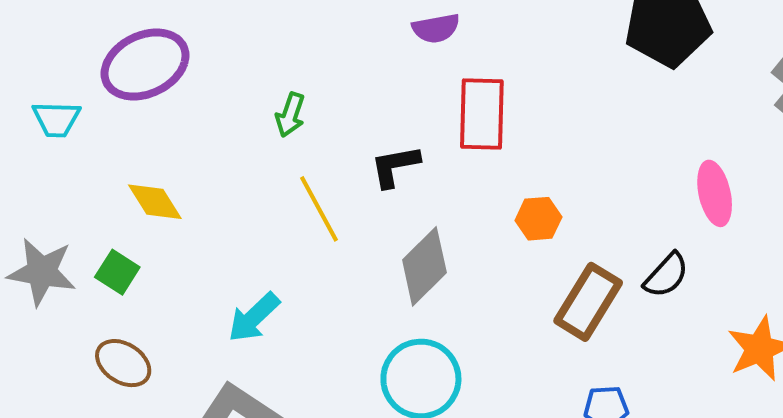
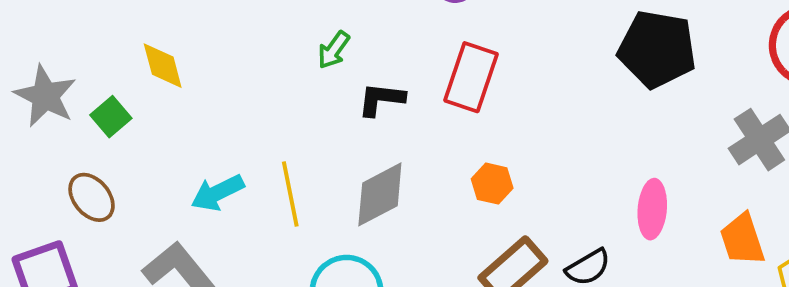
green arrow: (290, 115) -> (334, 50), moved
yellow line: (319, 209) -> (290, 194), moved

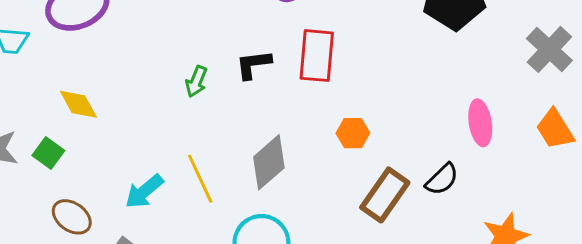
green arrow: (334, 50) -> (196, 81), moved
black L-shape: (381, 99) -> (253, 64), moved
brown ellipse: (92, 197) -> (72, 217), moved

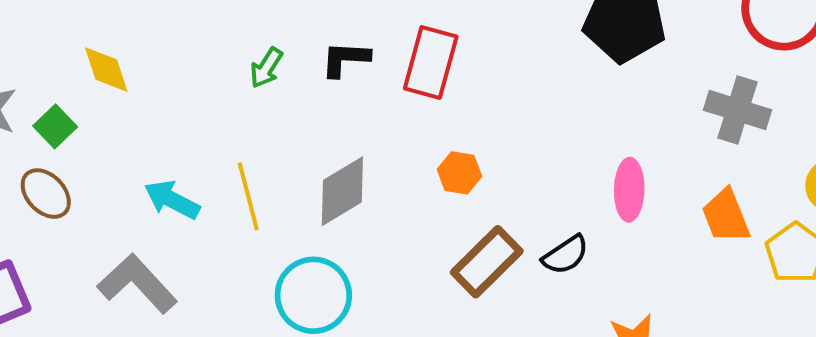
gray cross: (549, 49) -> (737, 110), turned -36
cyan arrow: (144, 191) -> (172, 200), turned 57
brown ellipse: (72, 217) -> (46, 194), moved

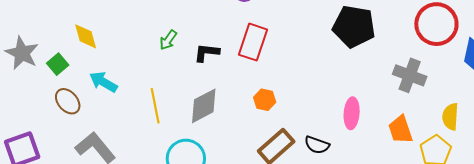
black L-shape: (345, 59) -> (207, 53), moved
brown ellipse: (46, 194) -> (68, 101), moved
cyan arrow: (172, 200) -> (103, 82), moved
black semicircle: (565, 255) -> (317, 145), turned 50

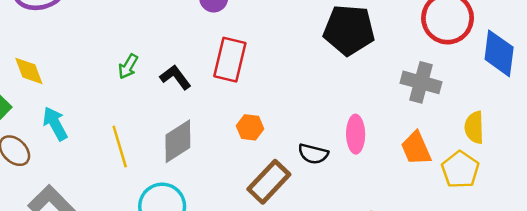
black L-shape: (207, 53) -> (175, 77), turned 52
cyan arrow: (103, 82) -> (55, 124), turned 36
black semicircle: (317, 145) -> (313, 154), moved

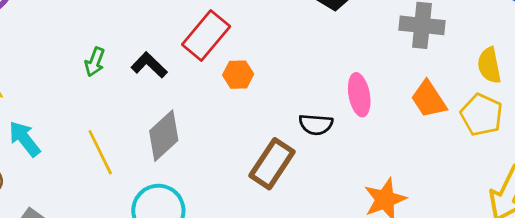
red rectangle: (230, 60) -> (206, 36), turned 36
orange hexagon: (250, 127) -> (238, 75), moved

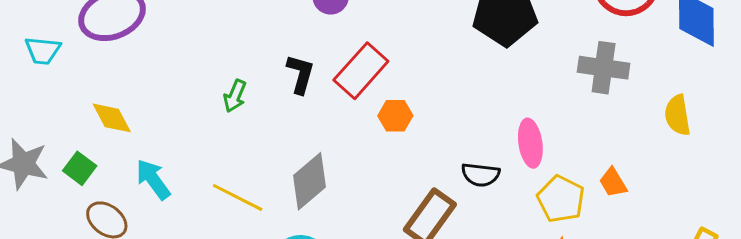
black L-shape: (149, 65) -> (300, 74), moved, turned 60
orange trapezoid: (429, 99) -> (613, 182), moved, size x0.7
yellow pentagon: (482, 115) -> (561, 199), moved
yellow line: (100, 152) -> (238, 197), turned -39

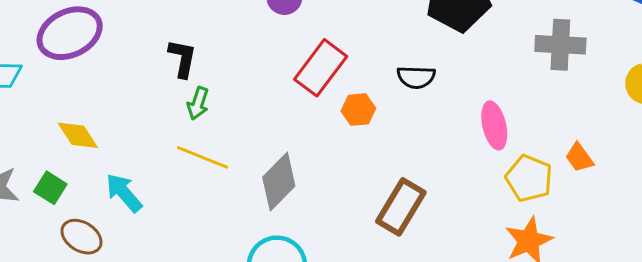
black L-shape: (300, 74) -> (183, 58), moved
black semicircle: (481, 175) -> (416, 77), moved
yellow line: (238, 197) -> (203, 157), moved

